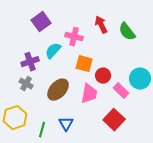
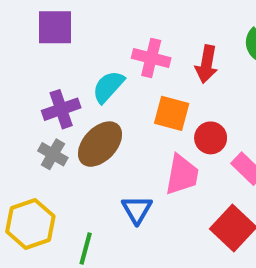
purple square: (41, 22) -> (55, 27), moved, turned 36
red arrow: (101, 25) -> (207, 64), moved, turned -144
brown ellipse: (58, 90) -> (100, 144), moved
blue triangle: (66, 124) -> (137, 210), moved

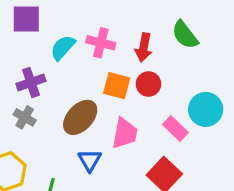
cyan semicircle: (108, 87) -> (63, 48), moved
red circle: (211, 138) -> (148, 84), moved
brown ellipse: (100, 144) -> (80, 117), moved

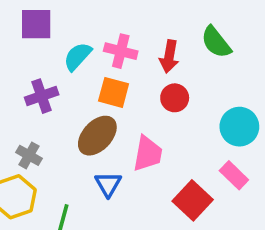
orange square: (117, 86) -> (114, 92), moved
gray cross: (25, 117) -> (29, 155), moved
pink rectangle: (175, 128) -> (234, 175), moved

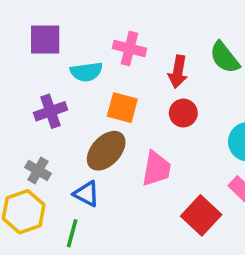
pink cross: (121, 51) -> (129, 48), moved
cyan semicircle: (78, 56) -> (86, 72), turned -140
blue triangle: (108, 184) -> (86, 194), moved, turned -32

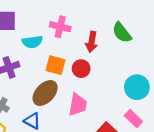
red circle: (183, 113) -> (81, 69), moved

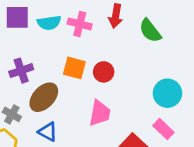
cyan semicircle: (32, 42) -> (49, 23), moved
red arrow: (92, 42) -> (116, 16), moved
brown ellipse: (45, 93) -> (44, 97), moved

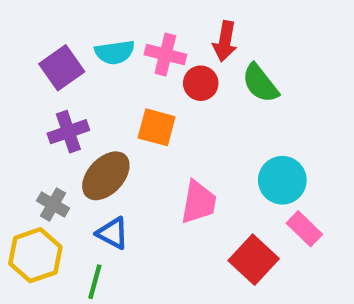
purple square: (17, 17) -> (62, 68), moved, turned -35
green semicircle: (150, 31) -> (260, 83), moved
red circle: (104, 72) -> (201, 83), moved
cyan circle: (167, 93) -> (282, 180), moved

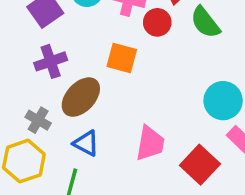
pink trapezoid: (199, 202) -> (150, 143), moved

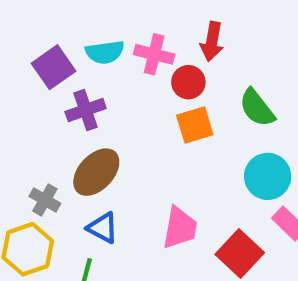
green semicircle: (205, 22) -> (257, 108), moved
orange square: (122, 58) -> (195, 125), moved, turned -32
purple cross: (51, 61) -> (86, 110), moved

